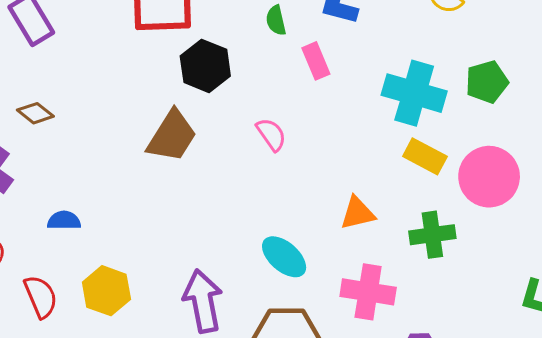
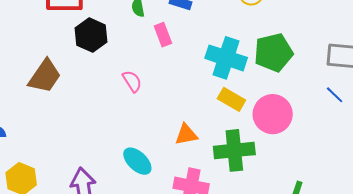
green pentagon: (487, 82) -> (274, 52), size x1.4
brown trapezoid: (172, 136) -> (45, 76), moved
green cross: (432, 235) -> (234, 150), size x1.4

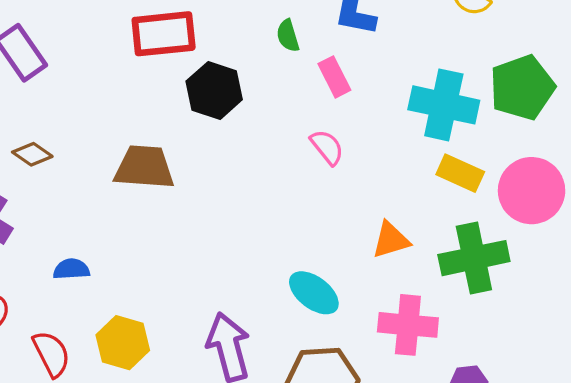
brown trapezoid: (45, 76) -> (144, 167), turned -114
pink semicircle: (132, 81) -> (327, 147), moved

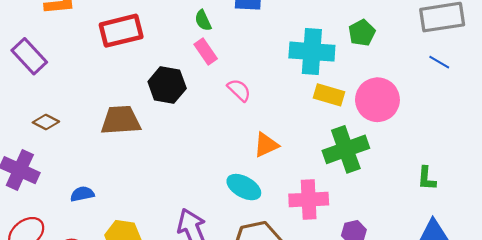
pink rectangle: (334, 77) -> (206, 52), moved
green pentagon: (522, 87) -> (362, 33), size x0.6
black hexagon: (214, 90) -> (167, 85), moved
orange triangle: (391, 240) -> (266, 145), moved

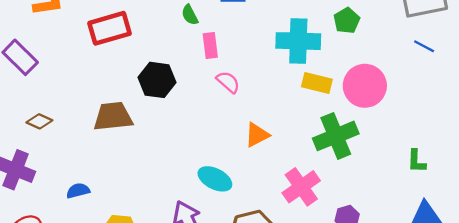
pink rectangle: (206, 52) -> (210, 46), moved, turned 30
cyan ellipse: (244, 187) -> (215, 179), moved
pink cross: (309, 200) -> (301, 187), turned -30

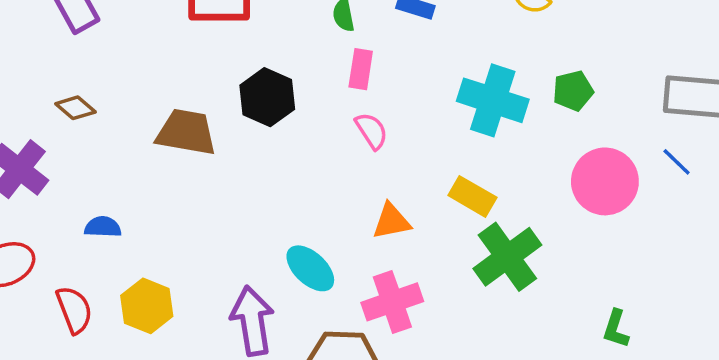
yellow rectangle: (317, 83) -> (472, 196), moved
pink circle: (365, 86) -> (605, 181), moved
green cross: (336, 136) -> (507, 257), turned -30
pink cross: (301, 187) -> (392, 302), moved

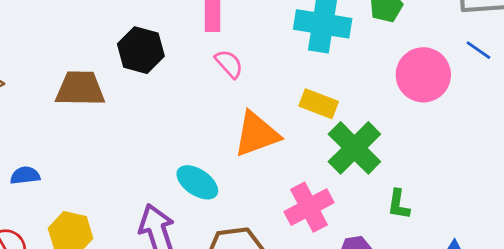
orange triangle: (391, 221) -> (257, 134), size x1.5
pink cross: (392, 302) -> (309, 207), moved
green L-shape: (616, 329) -> (399, 204), moved

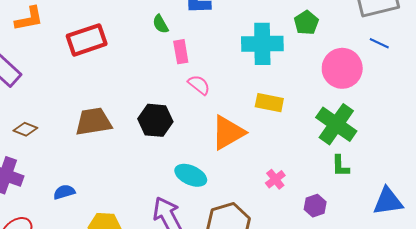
black hexagon: (141, 50) -> (155, 120), moved
green cross: (354, 148) -> (336, 124), moved
pink cross: (309, 207) -> (275, 179), size x0.6

